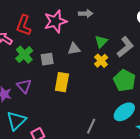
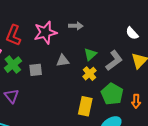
yellow rectangle: (62, 82) -> (85, 106), moved

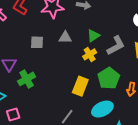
green cross: (13, 65) -> (27, 79), moved

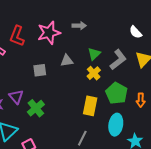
cyan ellipse: (102, 109) -> (116, 125), turned -45

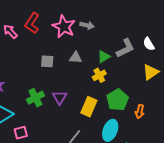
gray arrow: (79, 26) -> (87, 25), moved
pink star: (49, 33) -> (64, 27), turned 30
gray L-shape: (118, 60) -> (125, 48), moved
purple triangle: (16, 97) -> (60, 97), moved

